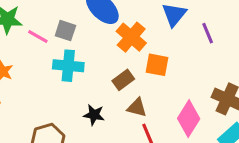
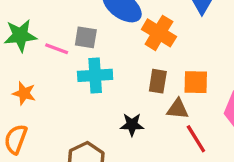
orange square: (157, 65) -> (196, 82), moved
brown rectangle: (123, 80) -> (158, 81), turned -35

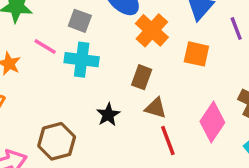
pink line: (57, 49) -> (45, 46), moved
orange square: (196, 82) -> (196, 54), moved
black star: (132, 125) -> (108, 115), turned 30

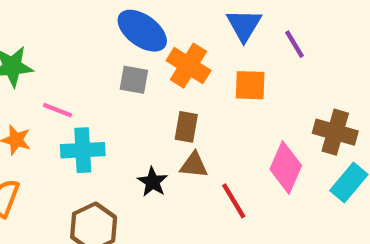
gray square: (80, 21) -> (134, 80), moved
cyan cross: (82, 60) -> (83, 150), moved
brown triangle: (156, 108) -> (194, 165), moved

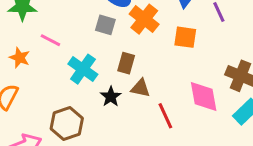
brown rectangle: (186, 127) -> (126, 63), moved
cyan cross: (83, 150) -> (83, 69), moved, turned 32
pink diamond: (286, 167) -> (204, 97), turned -40

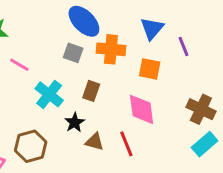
orange cross: (144, 19) -> (111, 49), turned -36
brown triangle: (140, 88) -> (94, 142), moved
pink diamond: (204, 97) -> (142, 109), moved

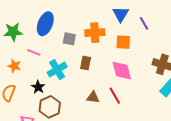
blue ellipse: (84, 21) -> (45, 24), moved, turned 75
cyan cross: (49, 94) -> (57, 70), turned 30
black star: (75, 122) -> (38, 87), moved

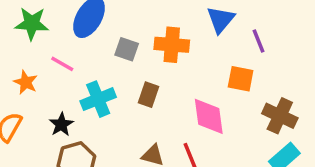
orange square: (123, 42) -> (241, 79), moved

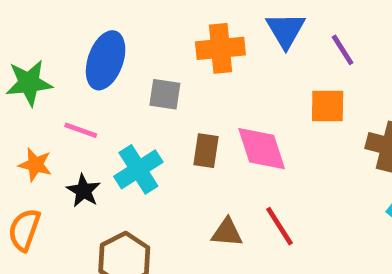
orange cross: (172, 45) -> (220, 48), moved
pink diamond: (209, 116) -> (262, 149), moved
black star: (61, 124) -> (84, 191), moved

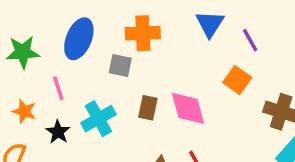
orange cross: (220, 48) -> (143, 33), moved
orange square: (328, 106) -> (237, 80), turned 32
pink line: (81, 130) -> (58, 88), turned 50

